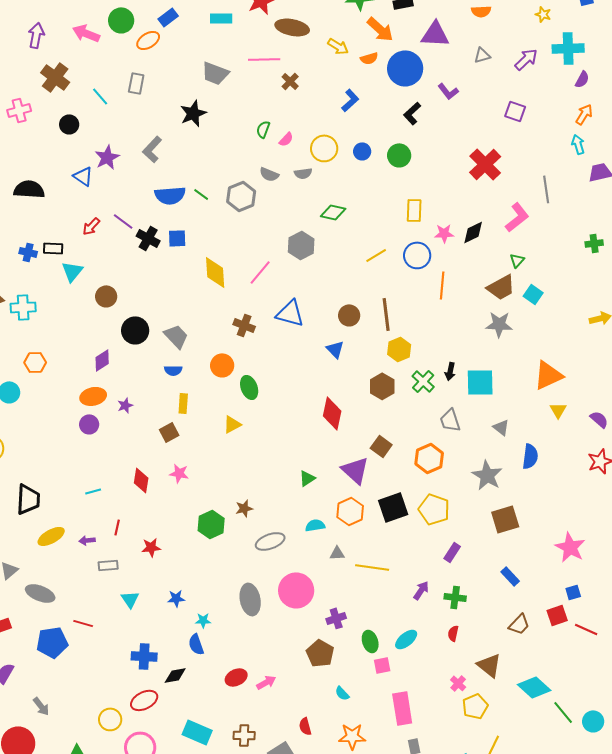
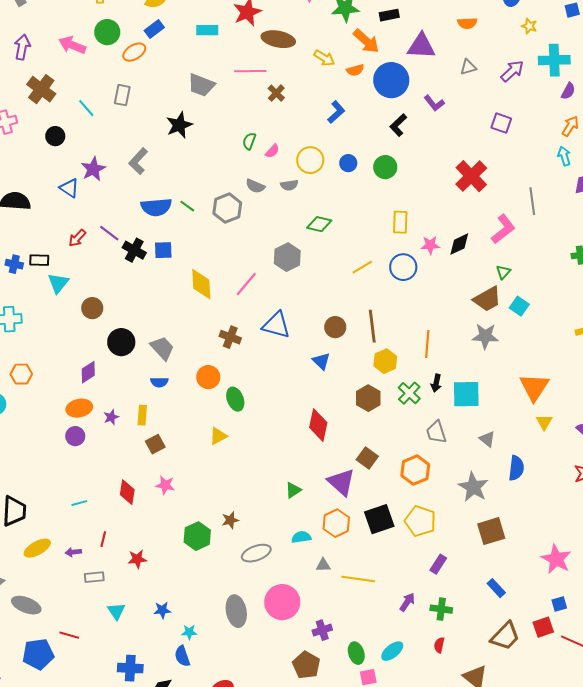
orange line: (442, 285) -> (427, 344), moved
orange triangle: (548, 375) -> (534, 387), turned -32
yellow rectangle: (183, 403) -> (142, 415), moved
brown trapezoid: (519, 624) -> (505, 636), size x1.4

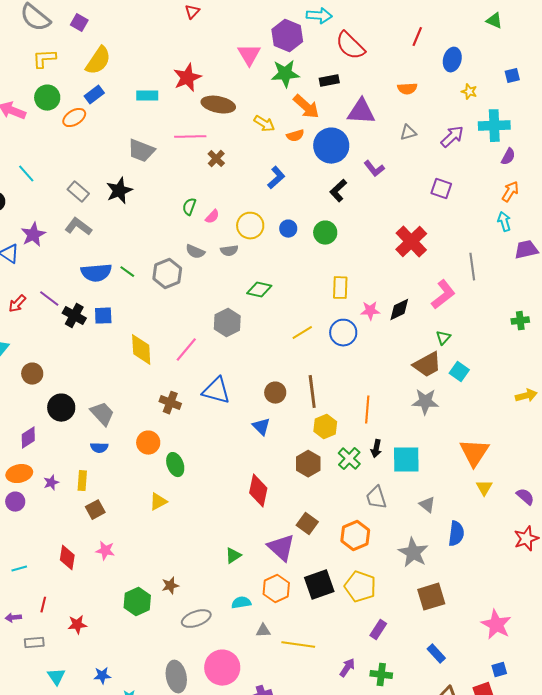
gray rectangle: (122, 95) -> (78, 192), moved, turned -60
gray L-shape: (138, 161) -> (78, 227), turned 84

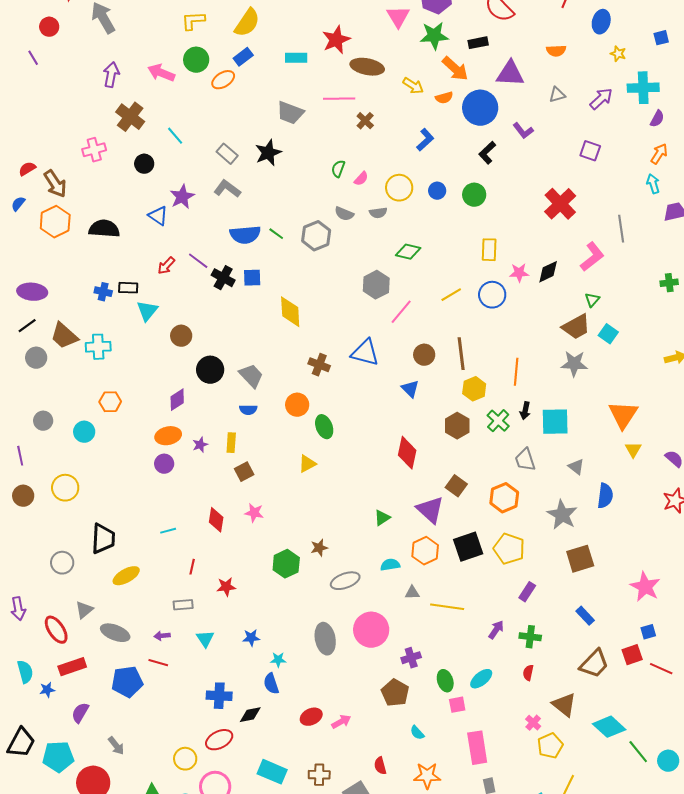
pink line: (186, 350) -> (401, 312), moved
purple arrow: (13, 618) -> (162, 636), moved

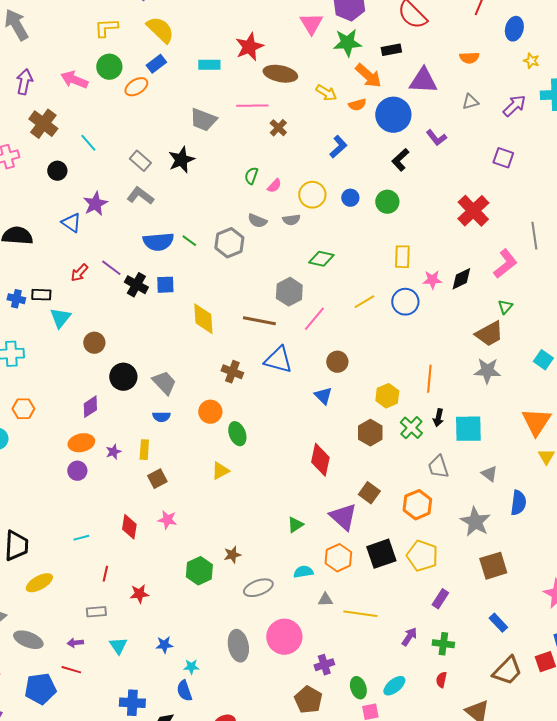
yellow semicircle: (247, 23) -> (160, 30), turned -80
cyan square: (608, 334) -> (543, 360), moved
brown line: (461, 354) -> (259, 321), moved, turned -72

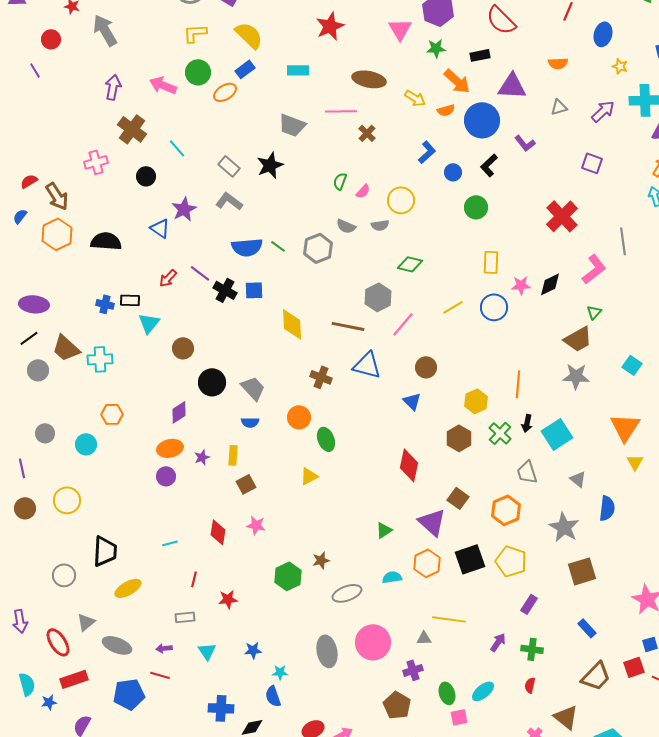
green star: (347, 43) -> (436, 48), size x0.7
red star: (249, 47) -> (330, 26), moved
blue circle: (350, 198) -> (453, 172), moved
cyan square: (468, 429) -> (557, 434), turned -32
gray triangle: (325, 600) -> (424, 638), moved

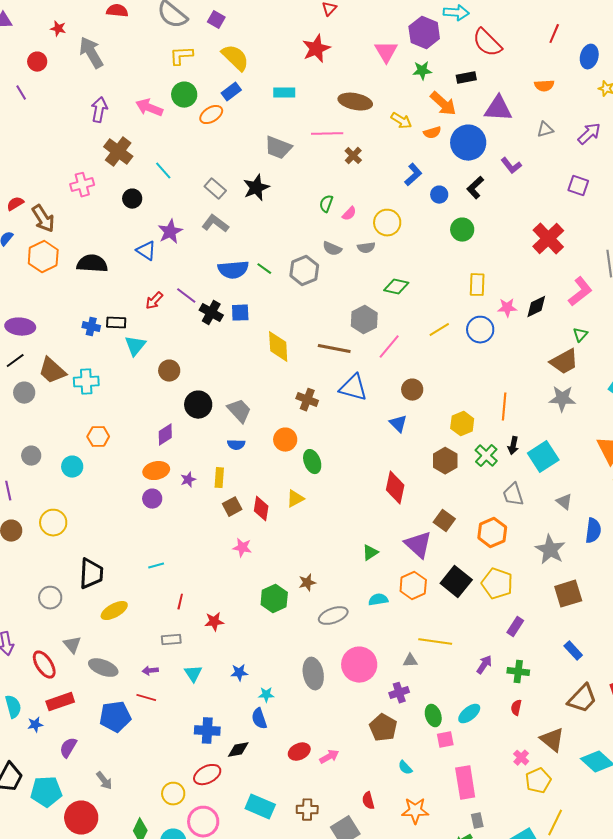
red diamond: (218, 532) -> (261, 509), moved
black square: (470, 559) -> (456, 582), turned -32
gray triangle: (86, 622) -> (72, 645), turned -30

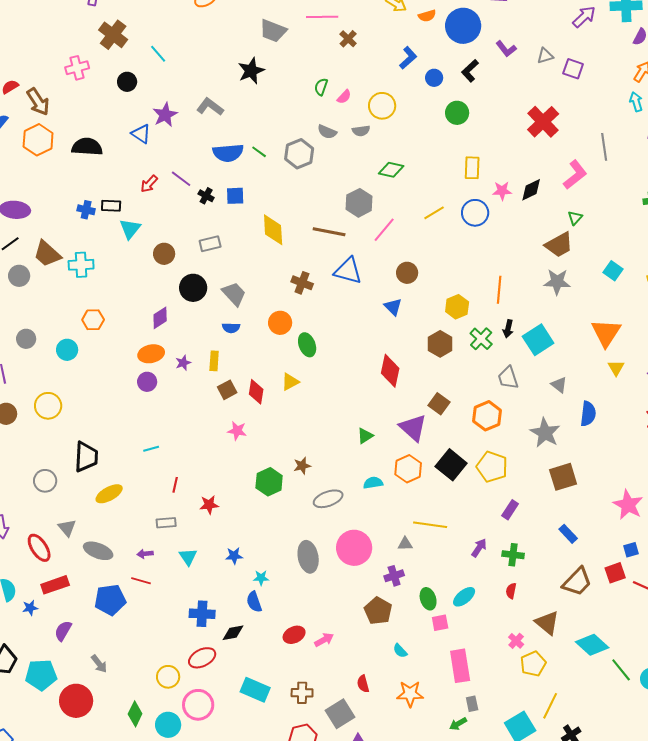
gray triangle: (545, 130) -> (545, 56), moved
gray rectangle: (215, 189) -> (210, 244), moved, turned -55
black cross: (211, 313) -> (206, 196), size x0.7

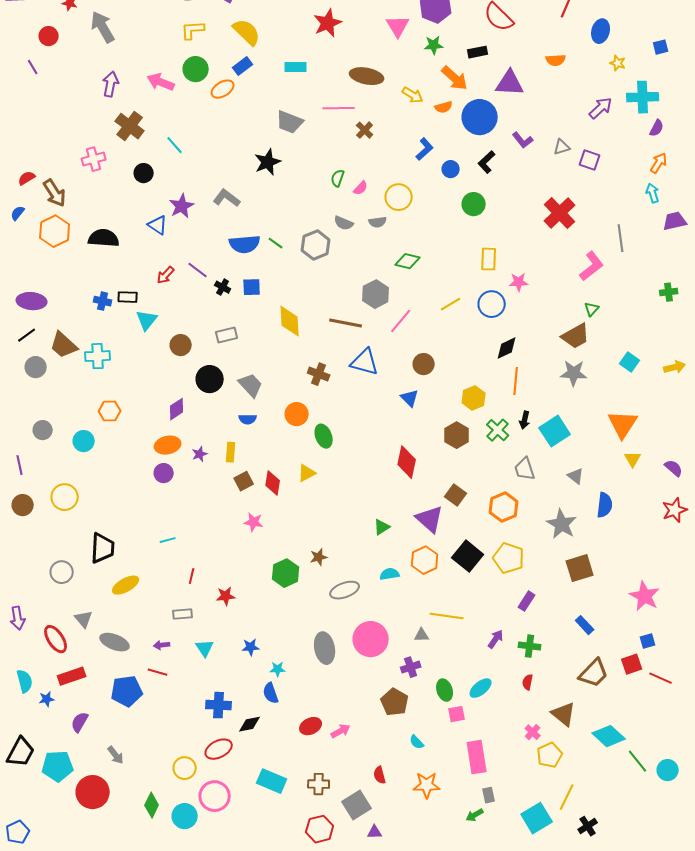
black diamond: (531, 190) -> (507, 348), moved

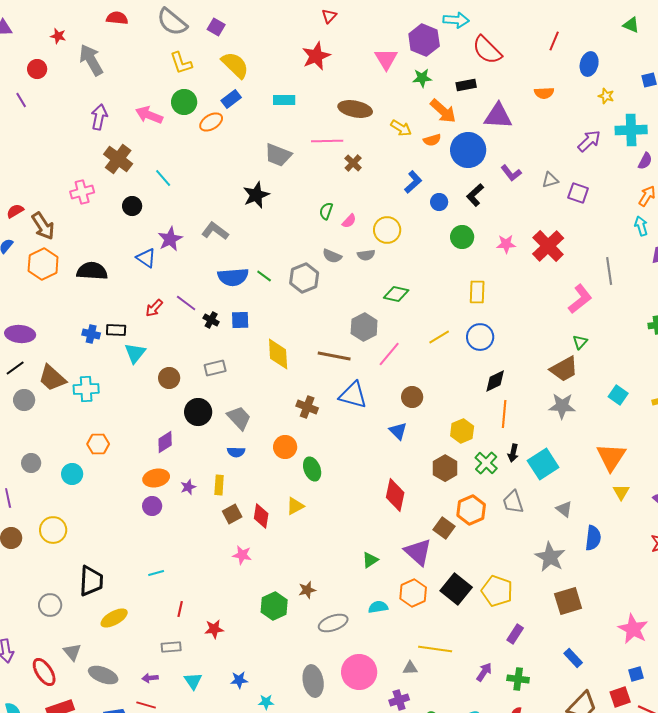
yellow L-shape: (193, 30) -> (181, 63), turned -105
pink star: (519, 282) -> (506, 244), moved
orange hexagon: (504, 507) -> (471, 510), moved

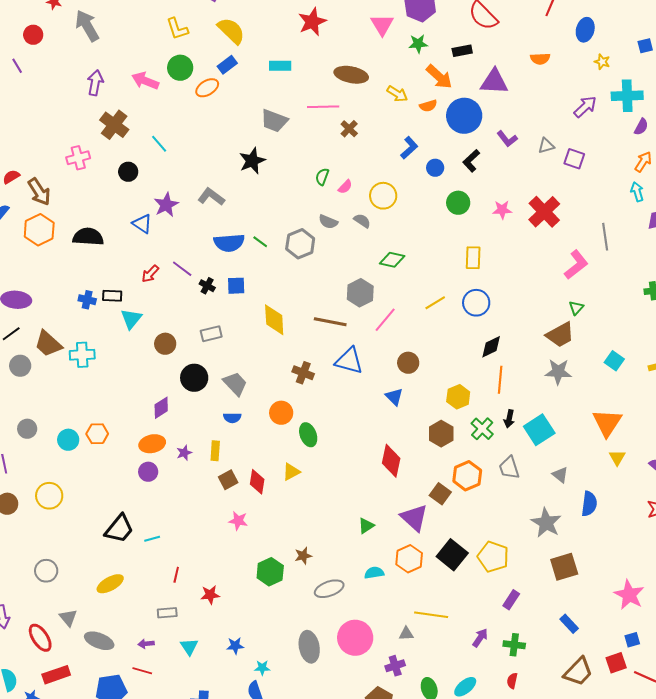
gray semicircle: (366, 255) -> (362, 221), turned -138
orange hexagon: (98, 444) -> (97, 434), moved
black trapezoid: (91, 581) -> (119, 529), moved, turned 36

